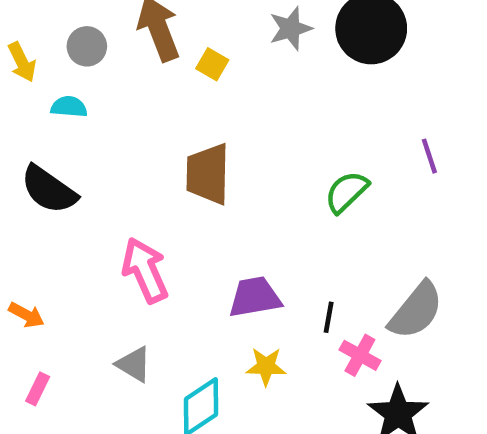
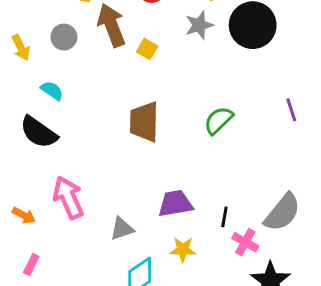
cyan semicircle: (69, 107) -> (52, 91), moved, turned 30
green semicircle: (347, 192) -> (218, 120), moved
pink arrow: (145, 270) -> (68, 198), moved
gray triangle: (134, 364) -> (122, 229), moved, turned -50

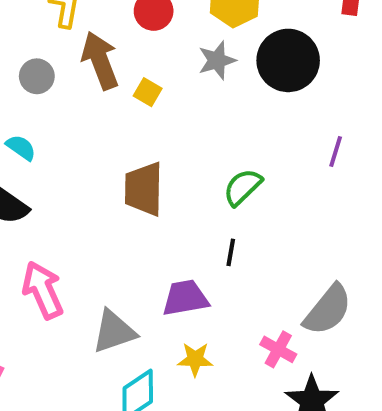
purple line: (291, 110) -> (336, 151), moved, turned 35
black line: (224, 217) -> (231, 252), moved
gray triangle: (122, 229) -> (114, 332), size x1.4

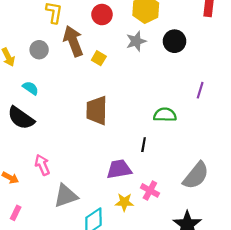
black circle: (288, 60) -> (174, 41), size x0.7
green semicircle: (243, 187) -> (165, 115), moved, turned 45
pink arrow: (43, 290) -> (42, 165), size x0.7
gray triangle: (114, 332) -> (66, 196), moved
pink cross: (278, 349) -> (150, 190), moved

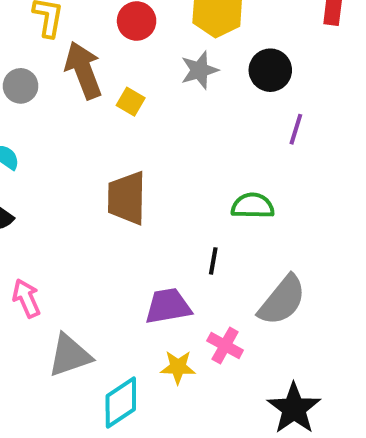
purple line: (200, 90) -> (296, 129), moved
gray semicircle: (196, 176) -> (282, 300), moved

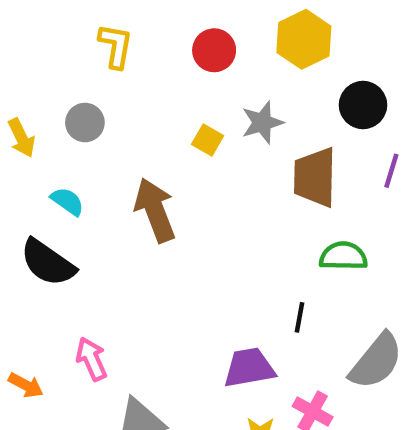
brown arrow: (83, 70) -> (155, 210), moved
gray star: (200, 70) -> (262, 123), moved
brown trapezoid: (127, 198) -> (315, 177), moved

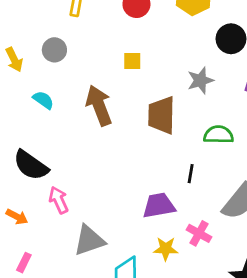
gray star: (262, 123) -> (200, 80), moved
yellow square: (208, 140) -> (132, 61), turned -30
brown trapezoid: (315, 177) -> (161, 115), moved
black semicircle: (48, 263) -> (31, 165), moved

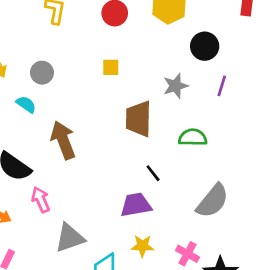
gray circle: (54, 50) -> (42, 73), moved
brown arrow: (99, 105) -> (63, 140), moved
black line: (191, 174) -> (153, 173), moved, turned -48
pink cross: (199, 233) -> (187, 254), moved

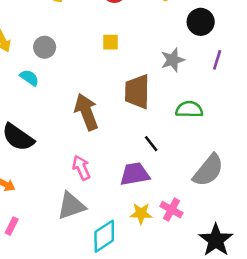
brown arrow: (63, 140) -> (86, 112), moved
pink arrow: (41, 200) -> (81, 168), moved
pink cross: (187, 254) -> (171, 210), moved

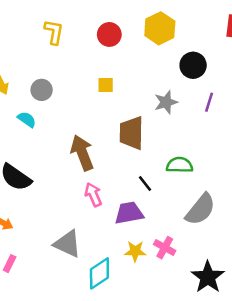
green semicircle: (189, 109) -> (179, 165), moved
pink arrow: (81, 168) -> (93, 195), moved
gray triangle: (71, 206) -> (67, 244), turned 44

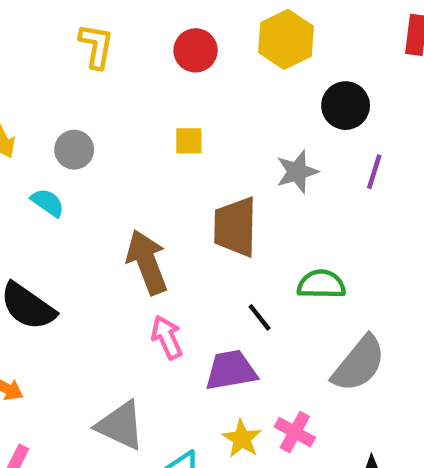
yellow star: (135, 251) -> (242, 439), turned 30

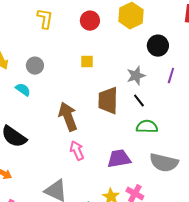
black line: (260, 317) -> (139, 101), moved
gray semicircle: (359, 364) -> (164, 163), turned 64
purple trapezoid: (231, 370) -> (119, 159), moved

